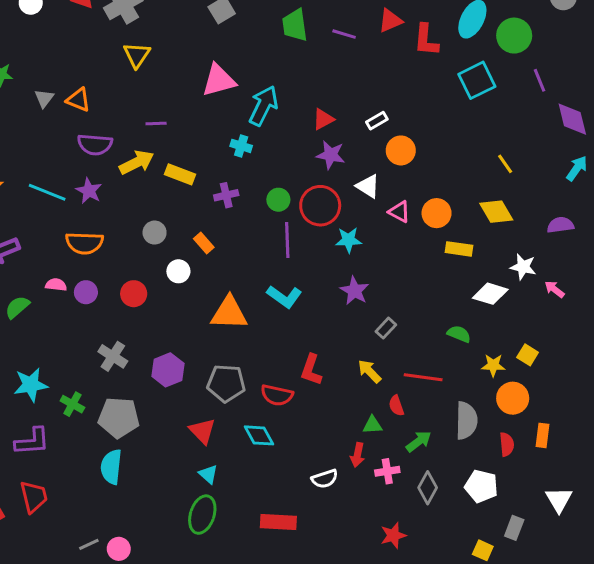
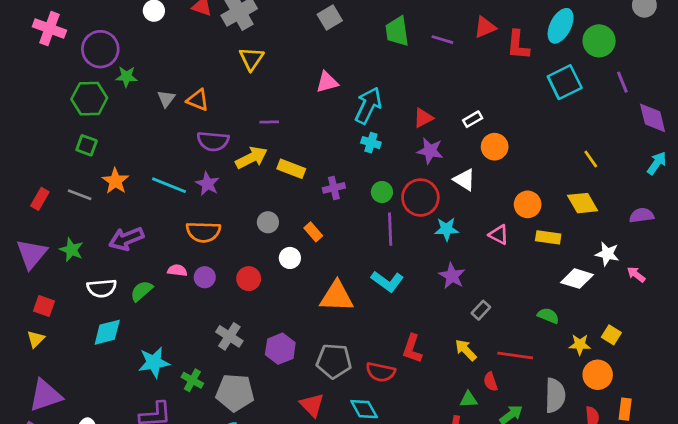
pink triangle: (219, 80) -> (327, 82), size x0.7
cyan cross: (241, 146) -> (371, 143), moved
pink triangle: (399, 212) -> (499, 235), moved

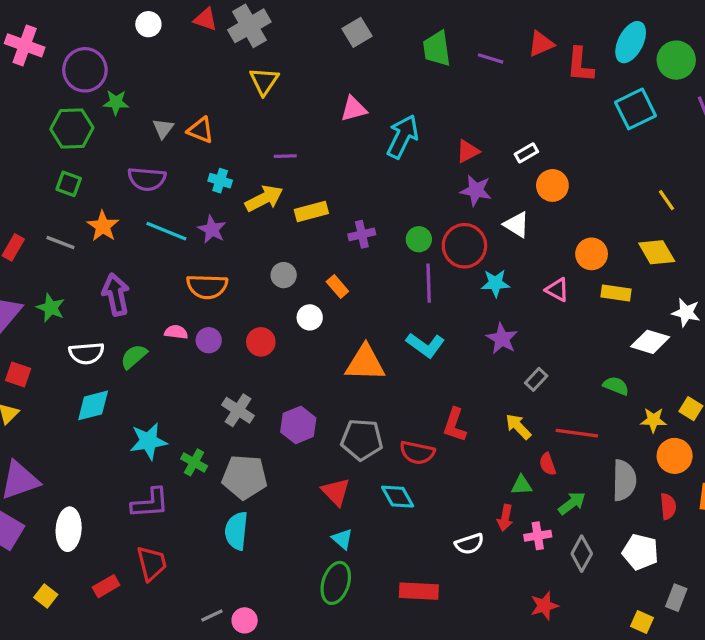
purple semicircle: (213, 141) -> (147, 179), moved
cyan cross: (371, 143) -> (220, 181), moved
yellow rectangle: (291, 169) -> (311, 212), turned -36
purple arrow: (126, 239) -> (116, 295), turned 100

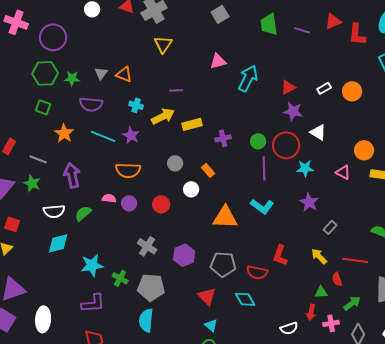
green star: (116, 102) -> (72, 78), moved
orange circle: (552, 185) -> (352, 91), moved
gray line: (60, 242) -> (38, 159), moved

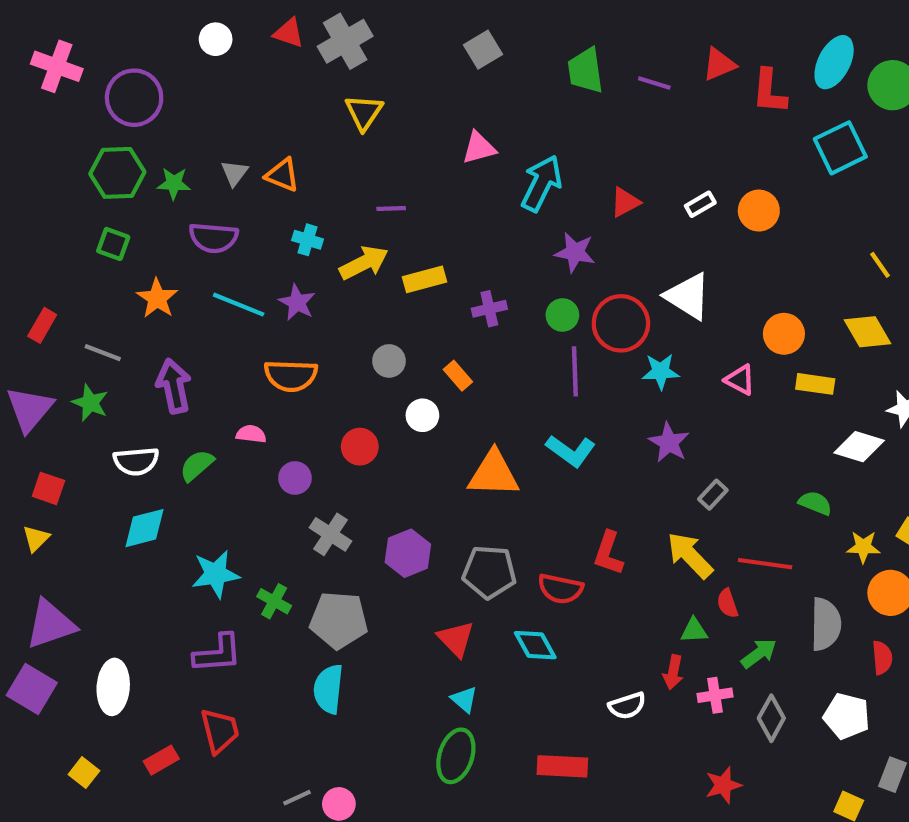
purple star: (293, 111) -> (575, 252), moved
white triangle: (318, 132) -> (688, 296), size x1.4
purple circle: (129, 203) -> (295, 478), moved
yellow arrow: (319, 256) -> (690, 555), size x1.4

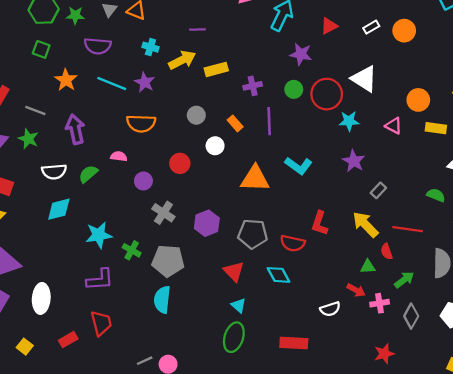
purple line: (575, 371) -> (269, 121), moved
red arrow: (673, 672) -> (356, 290), turned -72

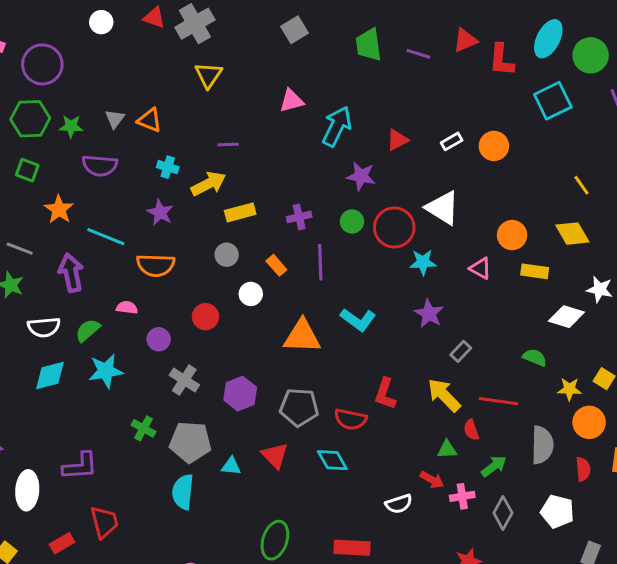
yellow rectangle: (216, 69) -> (240, 212), moved
cyan line: (112, 83) -> (106, 237), moved
cyan star: (99, 235) -> (106, 371), moved
purple L-shape: (100, 280) -> (80, 466), moved
cyan triangle: (239, 305) -> (231, 466), moved, turned -35

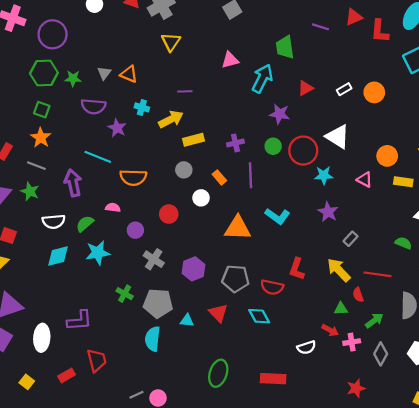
green trapezoid: (369, 45) -> (285, 47), moved
orange star: (59, 209) -> (41, 138), moved
purple star: (160, 212) -> (117, 128), moved

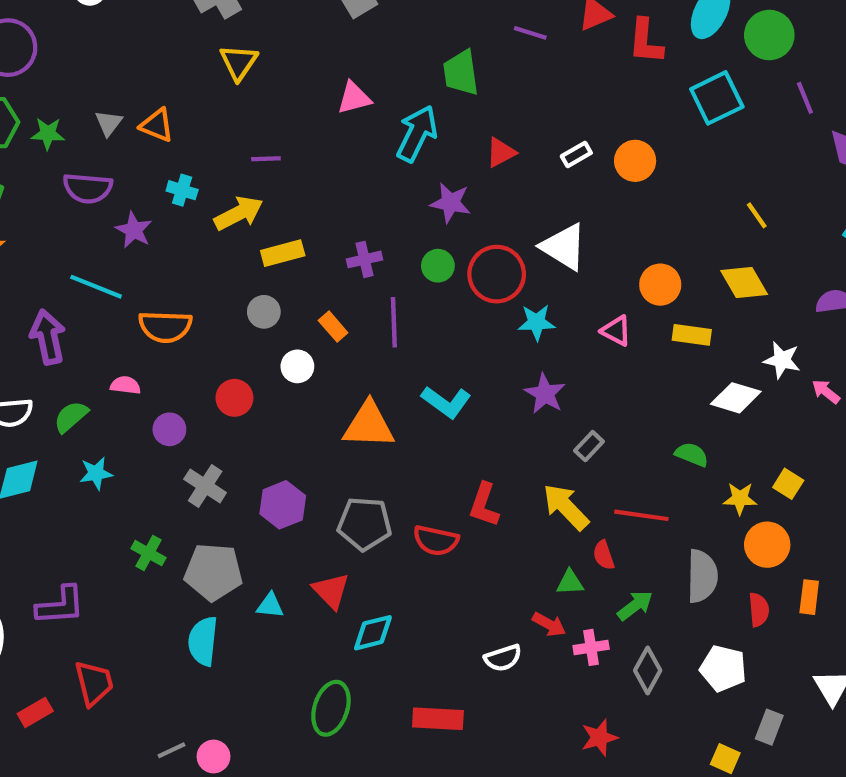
cyan star: (98, 253) -> (96, 473), size x0.7
cyan diamond: (259, 316) -> (373, 633), moved, turned -75

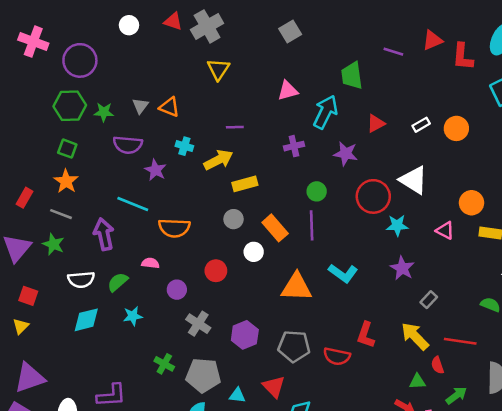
purple cross: (365, 259) -> (294, 146), moved
green circle: (438, 266) -> (317, 191), moved
orange rectangle: (333, 327) -> (275, 228), size x1.5

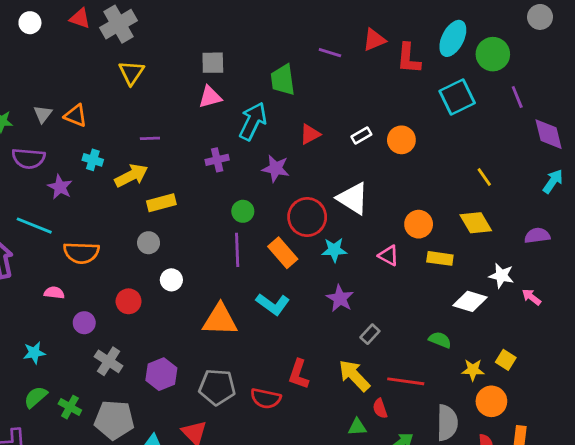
gray square: (290, 31) -> (213, 63), moved, turned 30
orange rectangle: (275, 228) -> (283, 253), moved
green semicircle: (118, 282) -> (36, 397), moved

